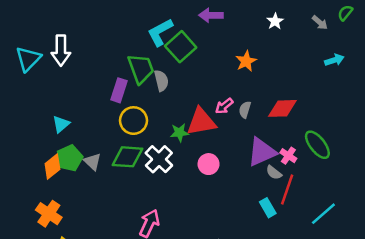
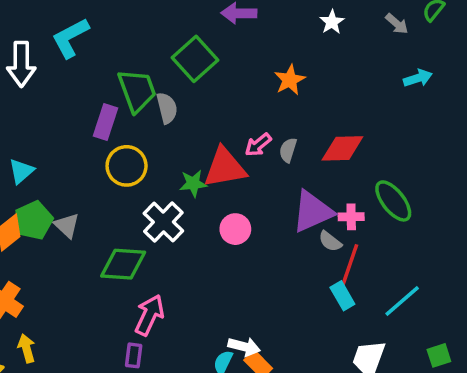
cyan L-shape: (160, 32) -> (70, 38), moved
pink cross: (288, 156) -> (351, 217), turned -35
green diamond: (127, 157) -> (123, 264), moved
cyan rectangle: (268, 208) -> (342, 296), moved

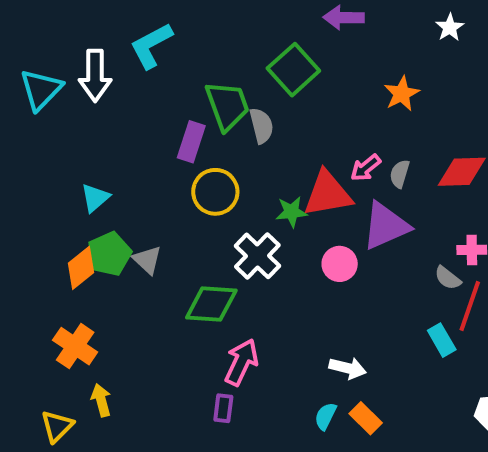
purple triangle: (313, 212) -> (386, 226), moved
cyan rectangle: (342, 296) -> (442, 340), moved
white arrow: (244, 347) -> (348, 368), moved

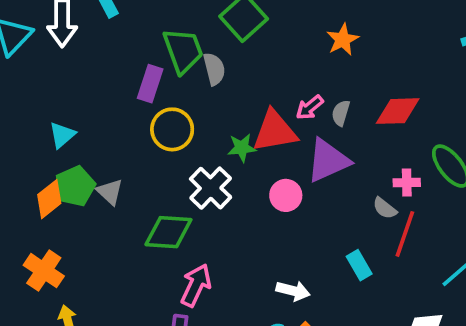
cyan rectangle: (442, 340) -> (359, 265), moved

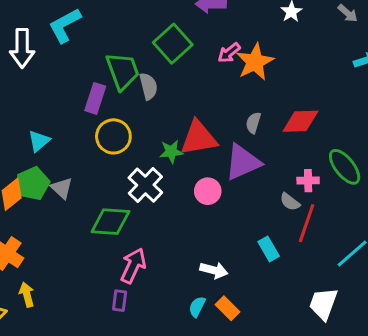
orange star: (343, 40) -> (255, 62), size x1.4
pink arrow: (310, 107) -> (229, 53), moved
cyan triangle: (62, 135) -> (39, 141), moved

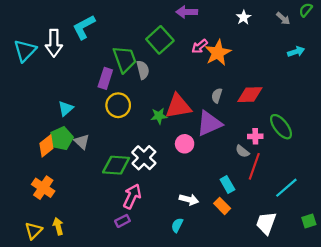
white cross: (145, 185) -> (144, 158), moved
yellow arrow: (27, 295) -> (58, 226), moved
purple rectangle: (120, 301) -> (122, 221), turned 56
orange rectangle: (227, 308) -> (222, 206), moved

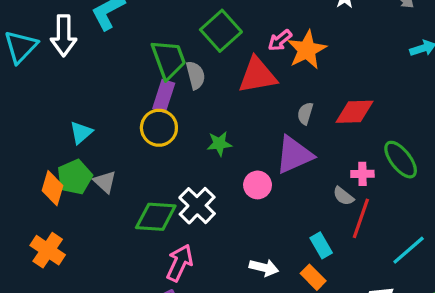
purple rectangle: (105, 78) -> (164, 96), moved
red triangle: (178, 106) -> (258, 75), moved
orange diamond: (46, 146) -> (52, 188), turned -35

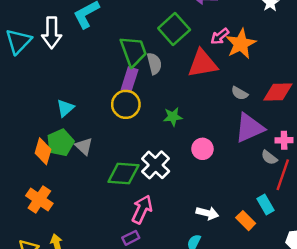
gray semicircle: (305, 113) -> (240, 93), turned -77
purple triangle: (294, 155) -> (249, 128), moved
cyan rectangle: (321, 245) -> (266, 204), moved

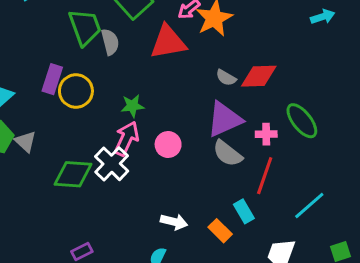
purple rectangle: (130, 80) -> (52, 79), moved
gray semicircle: (240, 93) -> (226, 78), moved
gray semicircle: (269, 157) -> (228, 153), moved, size x1.5
pink arrow: (142, 209) -> (126, 139), moved

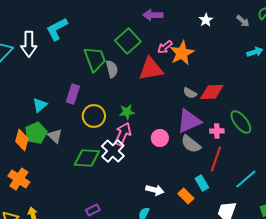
yellow circle: (76, 91) -> (94, 116), moved
pink circle: (168, 145) -> (160, 138), moved

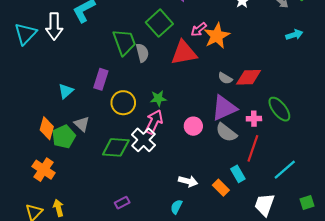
green pentagon: (36, 133) -> (64, 137), moved

